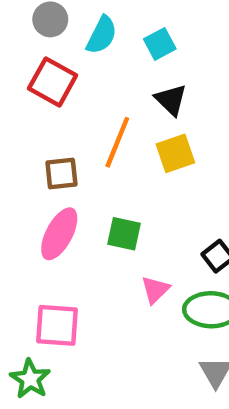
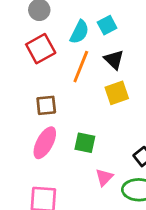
cyan semicircle: (102, 35) -> (79, 32), moved
red square: (53, 82) -> (41, 49), turned 32
orange line: (117, 142) -> (81, 67), moved

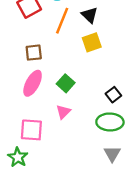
green square: (85, 143) -> (66, 83), turned 30
pink triangle: (104, 177) -> (63, 112), moved

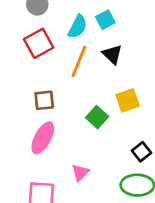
yellow square: (92, 42) -> (128, 100), moved
green square: (66, 83) -> (97, 117), moved

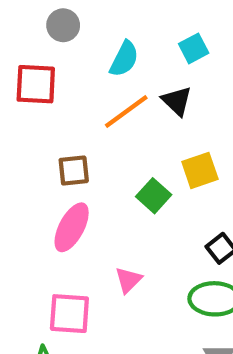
cyan square: (105, 20) -> (194, 48), moved
red square: (39, 43) -> (36, 84), moved, turned 32
orange line: (79, 61) -> (126, 112), turned 32

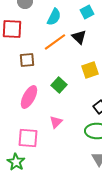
brown square: (74, 170) -> (27, 60), moved
green square: (154, 196) -> (59, 85), moved

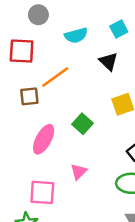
cyan semicircle: (54, 17) -> (76, 35), turned 48
orange line: (55, 42) -> (55, 77), moved
brown square: (27, 60) -> (29, 96), moved

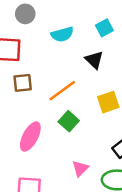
orange line: (55, 77) -> (62, 91), moved
brown square: (29, 96) -> (23, 83), moved
pink triangle: (79, 172) -> (80, 168), moved

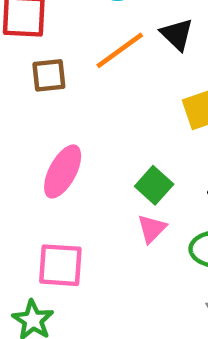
orange line: (62, 91) -> (120, 50), moved
green square: (69, 121) -> (154, 185), moved

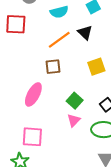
brown square: (49, 75) -> (53, 67), moved

